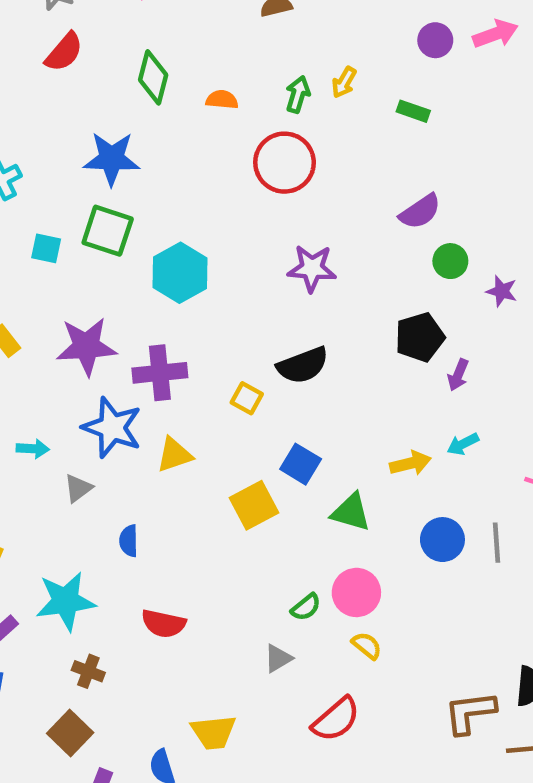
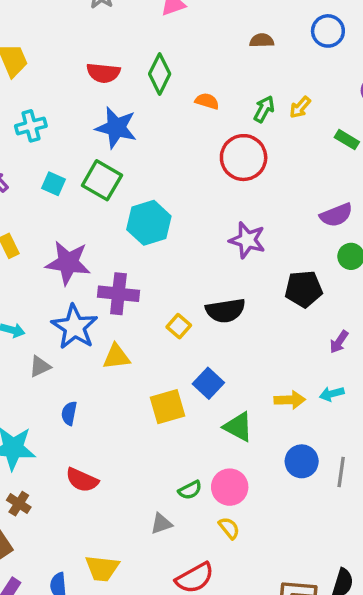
red semicircle: (64, 52) -> (103, 73), moved, turned 44
black pentagon: (420, 337) -> (304, 289), moved

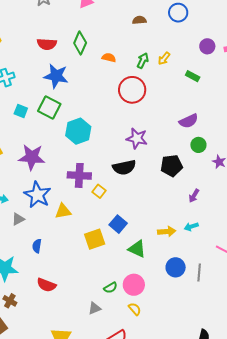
purple cross: (118, 294) -> (79, 175), moved
black semicircle: (225, 310) -> (124, 167), moved

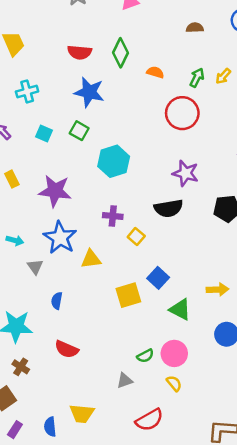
green square: (49, 108) -> (79, 131), size x0.7
purple cross: (79, 175) -> (113, 216), size x0.7
gray triangle: (18, 219) -> (35, 267), turned -40

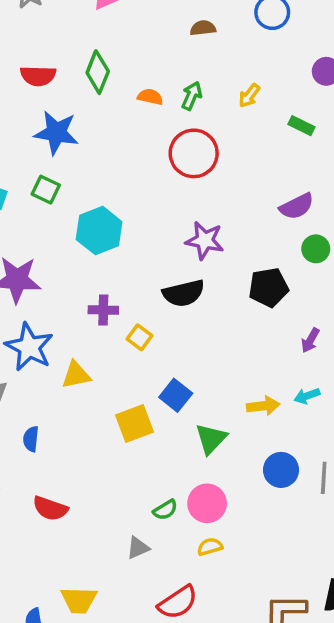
green arrow: (197, 78) -> (192, 96), moved
green triangle: (180, 309) -> (211, 439), turned 50
yellow semicircle: (174, 383) -> (210, 547), turned -63

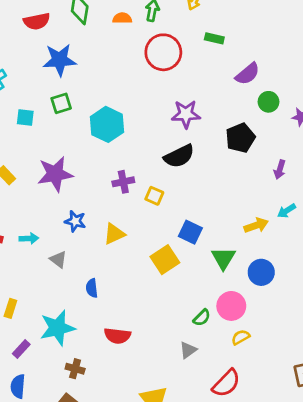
green rectangle: (301, 126) -> (214, 38), moved
green square: (46, 190) -> (61, 103), turned -30
blue star: (29, 347) -> (75, 221), size x0.6
blue circle: (281, 470) -> (261, 272), moved

